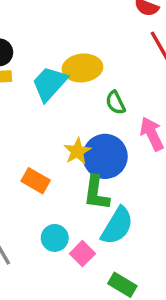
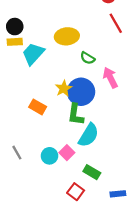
cyan trapezoid: (50, 84) -> (33, 54), moved
green semicircle: (115, 103) -> (87, 58), turned -32
cyan circle: (55, 238) -> (49, 156), moved

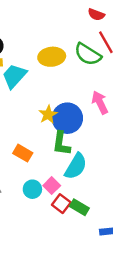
green semicircle: (87, 58) -> (88, 54), moved, size x1.6
orange rectangle: (38, 107) -> (23, 153), moved
red square: (76, 192) -> (61, 204), moved

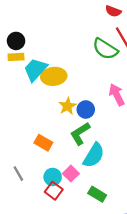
yellow ellipse: (52, 57) -> (54, 76), moved
blue circle: (67, 118) -> (86, 110), size x0.6
green L-shape: (61, 143) -> (80, 134), turned 50
red square: (61, 204) -> (54, 191), moved

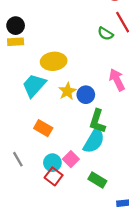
green semicircle: (105, 49) -> (105, 34), size x0.6
cyan trapezoid: (35, 70) -> (34, 85), moved
green L-shape: (80, 134) -> (97, 121), moved, turned -40

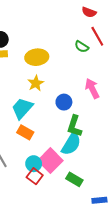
yellow ellipse: (54, 61) -> (37, 57), moved
cyan trapezoid: (34, 85) -> (22, 108), moved
yellow star: (67, 91) -> (36, 83), moved
pink square: (71, 159) -> (50, 161), size x1.6

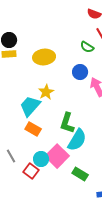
yellow star: (36, 83) -> (46, 92), moved
blue circle: (64, 102) -> (80, 72), moved
green L-shape: (74, 126) -> (67, 123), moved
red square: (35, 176) -> (31, 171), moved

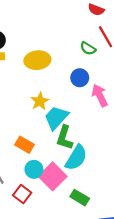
cyan trapezoid: (30, 106) -> (56, 118), moved
cyan circle: (41, 159) -> (34, 169), moved

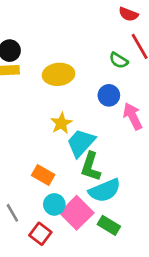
cyan semicircle: (76, 158) -> (105, 190), turned 36
green rectangle: (80, 198) -> (109, 225), moved

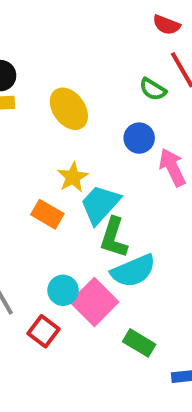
yellow ellipse: (59, 74) -> (69, 109), turned 60
orange rectangle: (43, 175) -> (47, 214), moved
green rectangle: (109, 225) -> (139, 343), moved

